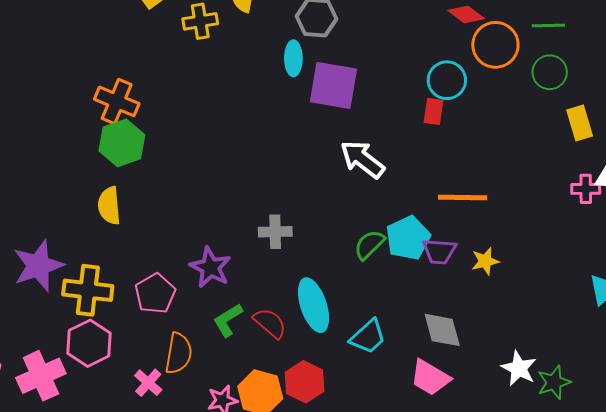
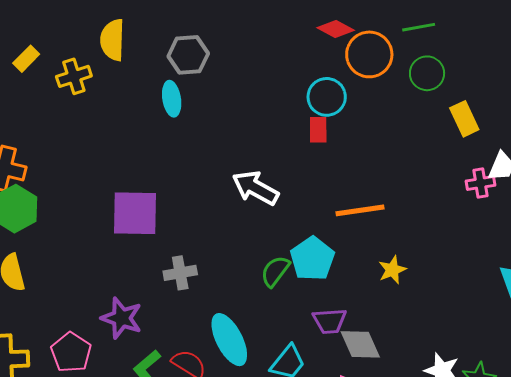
purple square: (333, 85) -> (135, 213), moved
purple trapezoid: (439, 251) -> (330, 321), moved

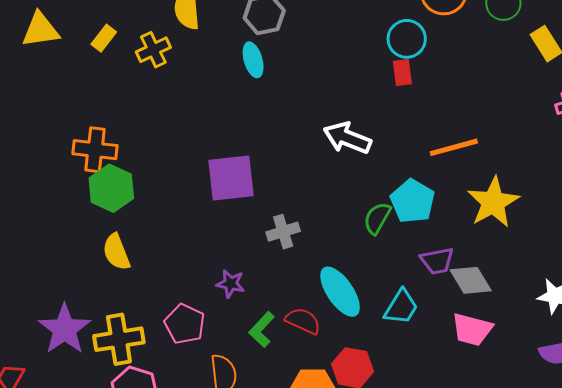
yellow star: (392, 270) -> (493, 202), size x1.8
purple star: (122, 318) -> (231, 284), size x0.7

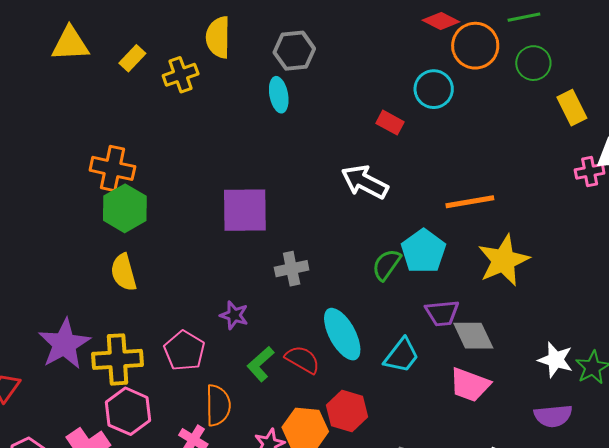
red rectangle: (402, 73) -> (390, 123), moved, turned -60

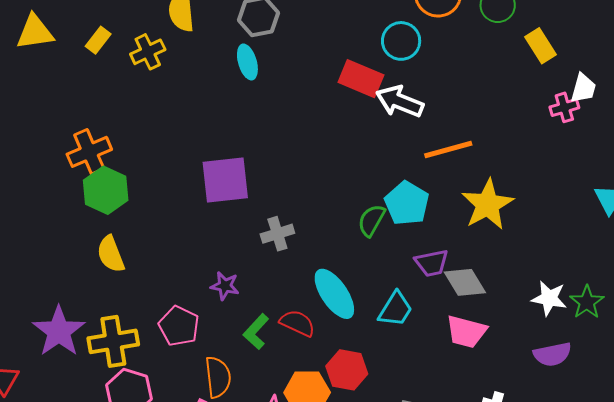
red rectangle: (390, 123) -> (361, 79), size x1.6
orange cross: (112, 168) -> (89, 152), turned -30
white arrow: (365, 182) -> (400, 101), moved

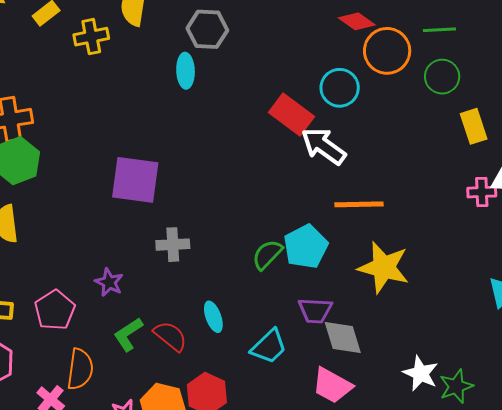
yellow star: (488, 204) -> (384, 267), turned 30
cyan ellipse: (334, 294) -> (213, 317), size x0.6

